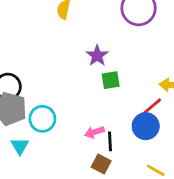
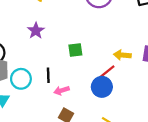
purple star: (97, 56) -> (36, 31), moved
black line: (110, 141) -> (48, 75), moved

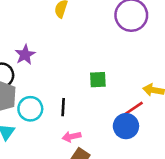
purple star: (36, 31) -> (25, 55), moved
pink arrow: (61, 90) -> (72, 137), moved

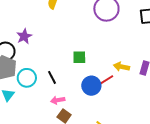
black line: (63, 107) -> (52, 77), turned -32
blue circle: (126, 126) -> (91, 86), moved

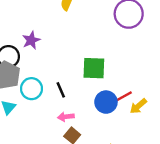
green square: (79, 57) -> (94, 68), size x1.5
yellow arrow: (122, 67) -> (138, 106), moved, turned -56

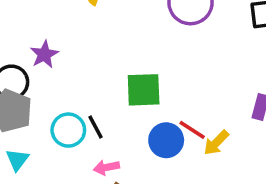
cyan circle: (31, 89) -> (68, 130), moved
red line: (123, 97) -> (192, 130), turned 66

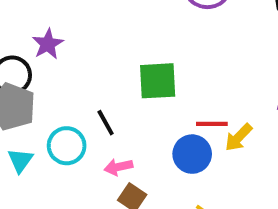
cyan circle: (68, 130) -> (67, 146), moved
red line: (192, 130) -> (212, 124), turned -32
blue circle: (166, 140) -> (192, 154), moved

